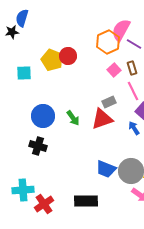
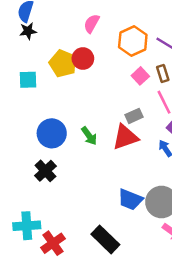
pink semicircle: (121, 30) -> (92, 24), moved, size x0.7
black star: (12, 32) -> (28, 31), moved
black cross: (38, 146) -> (45, 171), turned 30
black rectangle: (86, 201) -> (105, 239), turned 45

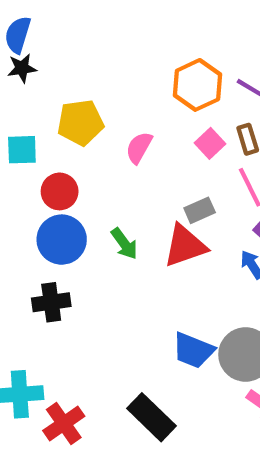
pink semicircle: (92, 24) -> (139, 148), moved
red circle: (83, 59) -> (60, 191), moved
yellow pentagon: (63, 63) -> (80, 123), turned -30
black cross: (45, 171) -> (51, 302), turned 35

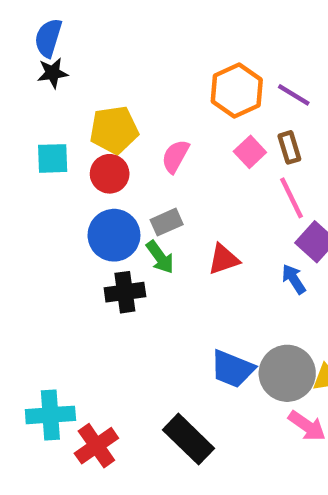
red circle: (60, 191) -> (110, 174), moved
gray rectangle: (200, 210) -> (167, 222), moved
blue circle: (62, 240) -> (114, 235), moved
red triangle: (185, 246) -> (224, 259), size x0.7
black cross: (51, 302) -> (125, 292), moved

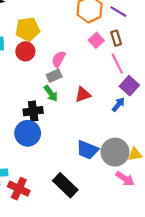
pink semicircle: (175, 156) -> (59, 59), moved
blue circle: (114, 235) -> (28, 133), moved
blue arrow: (294, 279) -> (118, 105), turned 72
red cross: (96, 446) -> (19, 189), turned -30

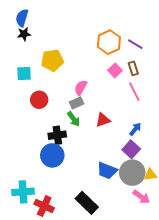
red circle: (25, 51) -> (39, 100), moved
purple square: (129, 86) -> (131, 149), moved

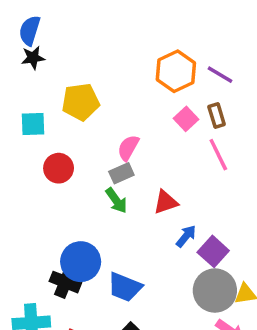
blue arrow: (135, 129) -> (186, 236), moved
black cross: (57, 135) -> (65, 282), moved, turned 30
blue trapezoid: (107, 171) -> (125, 287), moved

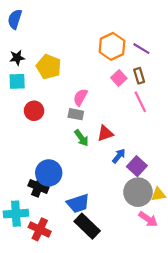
black star: (33, 58) -> (17, 58), moved
yellow pentagon: (81, 102) -> (49, 67), turned 30
gray rectangle: (121, 173) -> (76, 114), turned 35
green arrow: (116, 200) -> (81, 138), moved
blue trapezoid: (125, 287) -> (78, 203), moved, turned -40

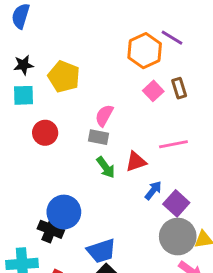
purple line: (141, 49) -> (172, 38), moved
pink line: (140, 102) -> (173, 144), moved, turned -75

